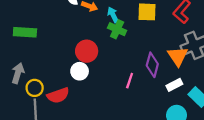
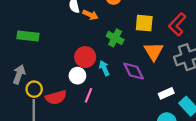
cyan arrow: (113, 15) -> (104, 68), moved
orange triangle: (178, 56) -> (154, 51), moved
purple diamond: (152, 65) -> (134, 71), moved, turned -45
pink line: (130, 81) -> (88, 95), moved

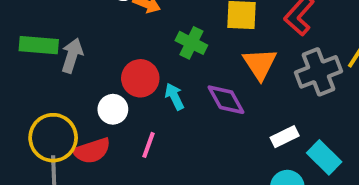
gray arrow: (19, 74) -> (72, 55), moved
white circle: (77, 76) -> (113, 109), moved
yellow circle: (34, 89) -> (53, 138), size x1.6

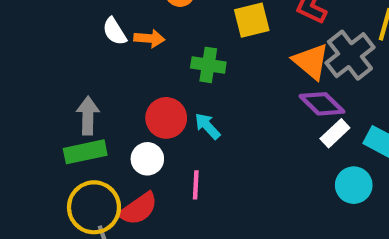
green rectangle: (39, 45) -> (85, 152), moved
orange triangle: (260, 64) -> (311, 61), moved
purple diamond: (226, 100) -> (322, 104), moved

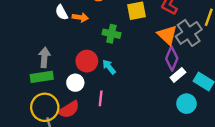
purple diamond: (322, 104) -> (172, 58), turned 65

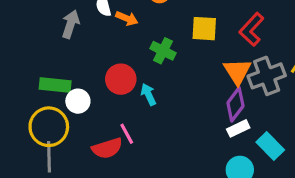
gray arrow: (44, 57) -> (71, 24), moved
white circle: (75, 83) -> (78, 101), moved
pink line: (101, 98) -> (127, 134), turned -49
red semicircle: (69, 109) -> (107, 148), moved

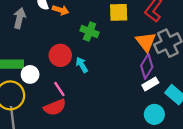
pink line: (127, 134) -> (59, 89), moved

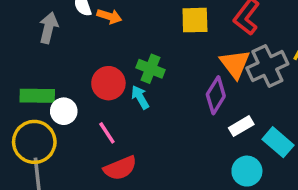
green cross: (90, 32) -> (151, 69), moved
purple diamond: (147, 66) -> (216, 95), moved
red semicircle: (55, 107) -> (120, 168), moved

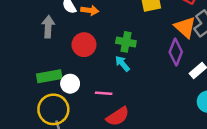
red circle: (108, 83) -> (84, 45), moved
pink line: (107, 133) -> (104, 93), turned -42

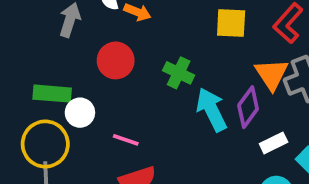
cyan arrow: (122, 64) -> (212, 110), moved, size x1.6

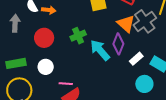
green cross: (179, 73) -> (78, 36), turned -35
white circle: (80, 113) -> (46, 67), moved
pink line: (126, 140) -> (66, 84), moved

